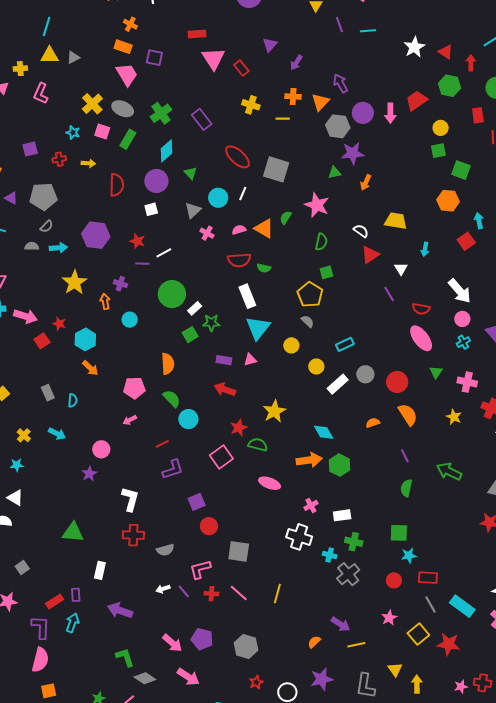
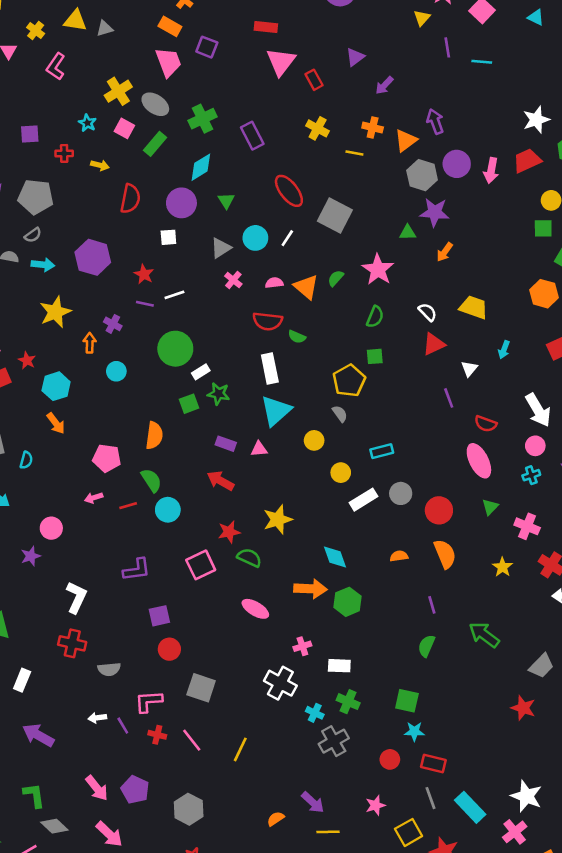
white star: (414, 47) -> (536, 120), moved
yellow cross: (20, 69) -> (36, 31), turned 32
red line: (162, 444) -> (128, 506), moved

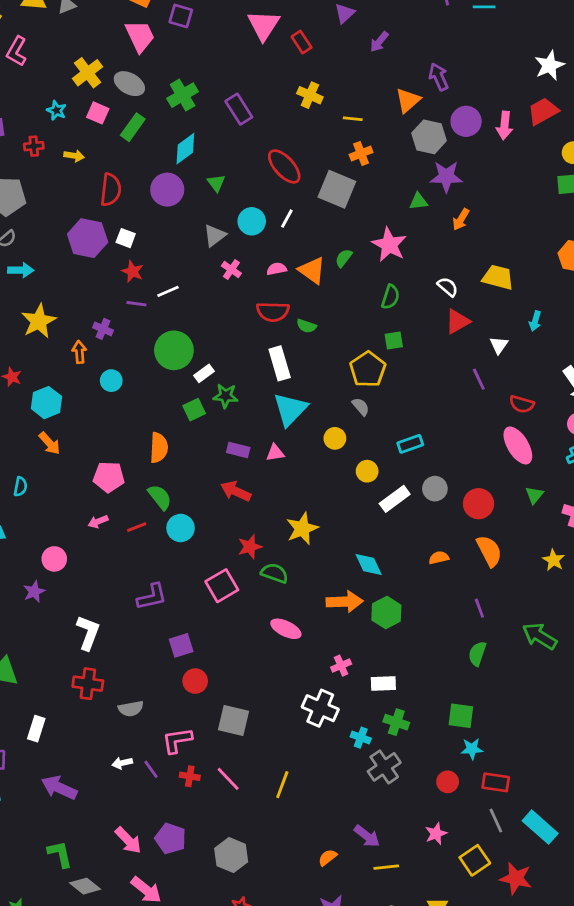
orange cross: (373, 127) -> (361, 153), moved, turned -30
white square: (168, 237) -> (126, 238), moved, turned 30
purple hexagon: (93, 257) -> (88, 238), moved

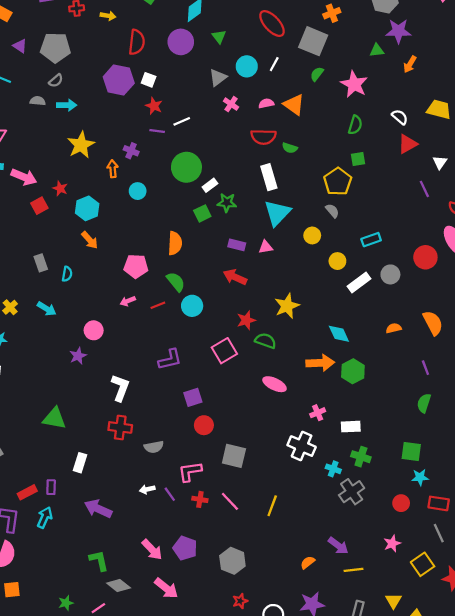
green semicircle: (344, 258) -> (317, 74), moved
red circle: (479, 504) -> (425, 257), moved

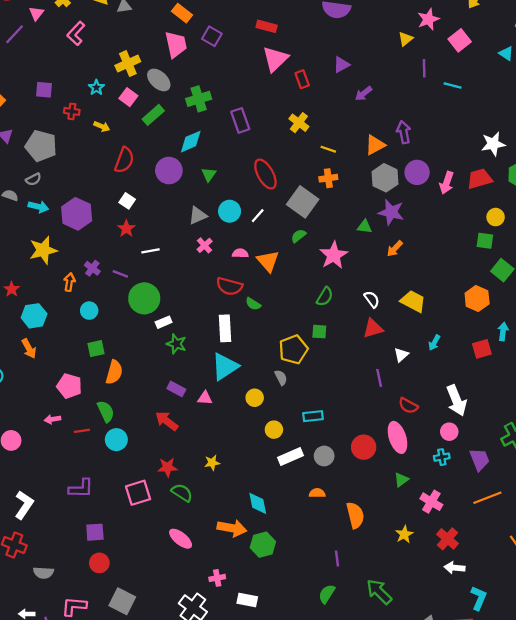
purple hexagon: (119, 80) -> (77, 214), moved
purple line: (157, 131) -> (120, 274), moved
green square: (202, 213) -> (96, 349), moved
yellow star: (287, 306) -> (212, 463), size x0.6
orange semicircle: (394, 328) -> (317, 493), moved

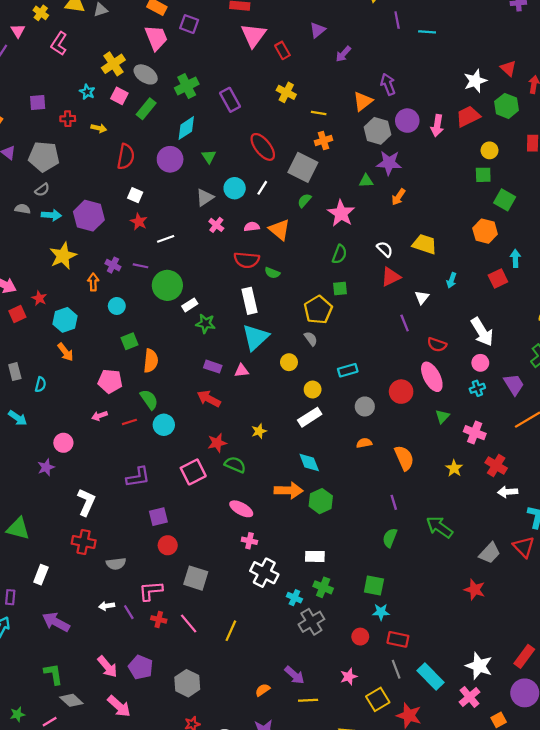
white rectangle: (291, 457) -> (310, 417), moved
pink cross: (217, 578) -> (249, 541), moved, turned 32

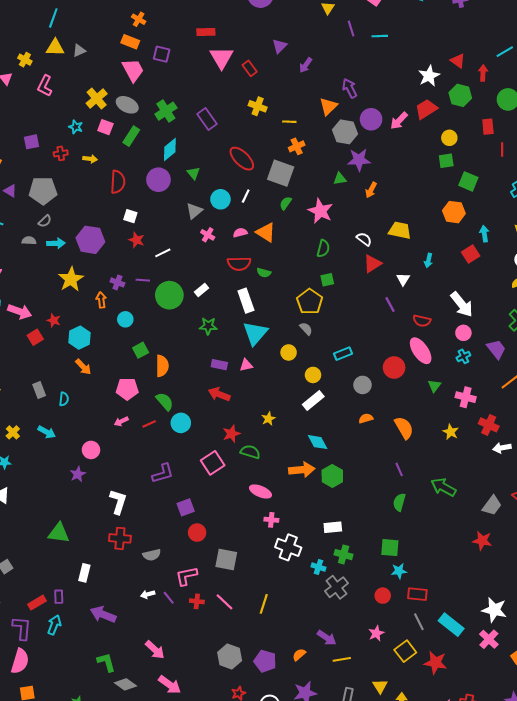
pink arrow: (437, 126) -> (399, 121), turned 42
white rectangle: (190, 305) -> (201, 290), moved
purple pentagon: (141, 667) -> (265, 661), moved

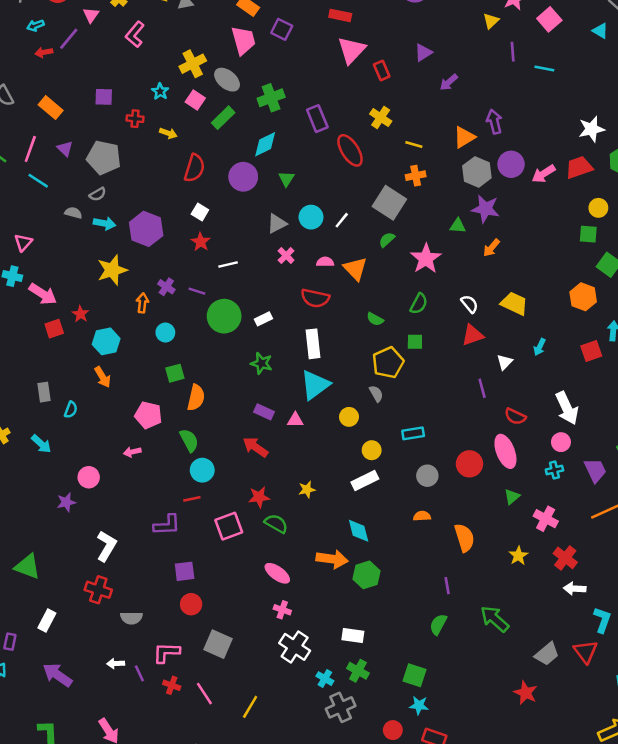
red ellipse: (242, 159) -> (350, 150), moved
green semicircle: (264, 273) -> (375, 319), moved
red line: (149, 424) -> (192, 499), moved

